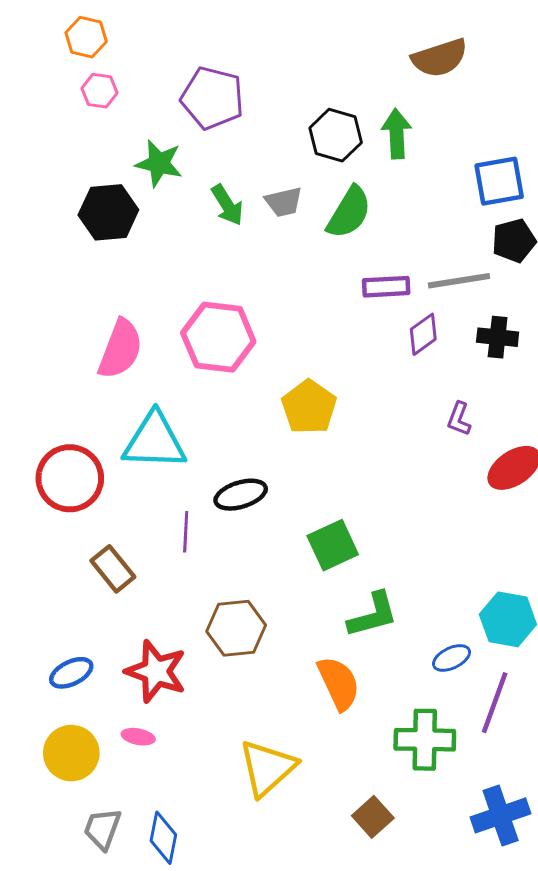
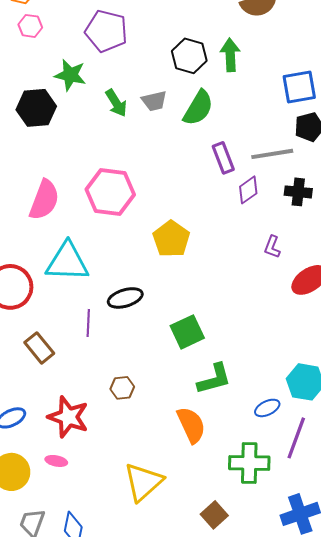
purple rectangle: (386, 287) -> (223, 158), turned 72
brown hexagon: (236, 628) -> (122, 388), size x0.6

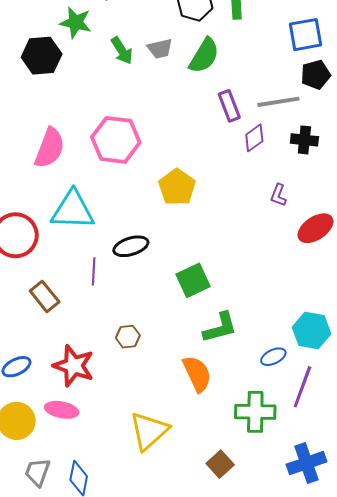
pink ellipse: (56, 461) -> (62, 410), size x1.5

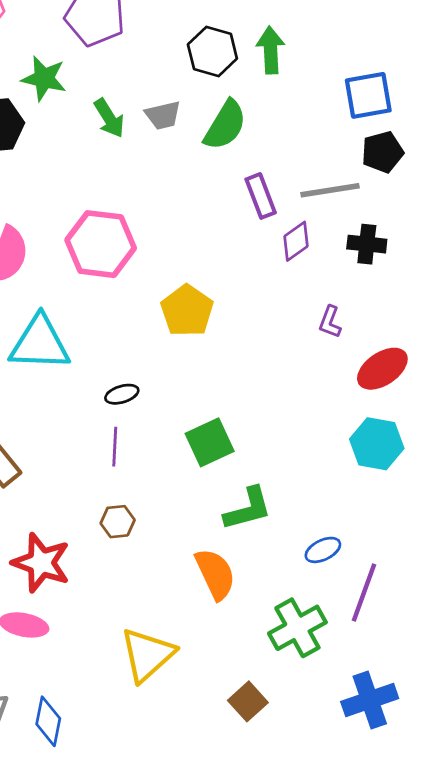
black ellipse: (131, 246) -> (122, 394), size x0.7
purple line: (94, 271) -> (115, 447), moved
cyan hexagon: (311, 331) -> (377, 444), moved
green cross: (255, 412) -> (297, 628), turned -30

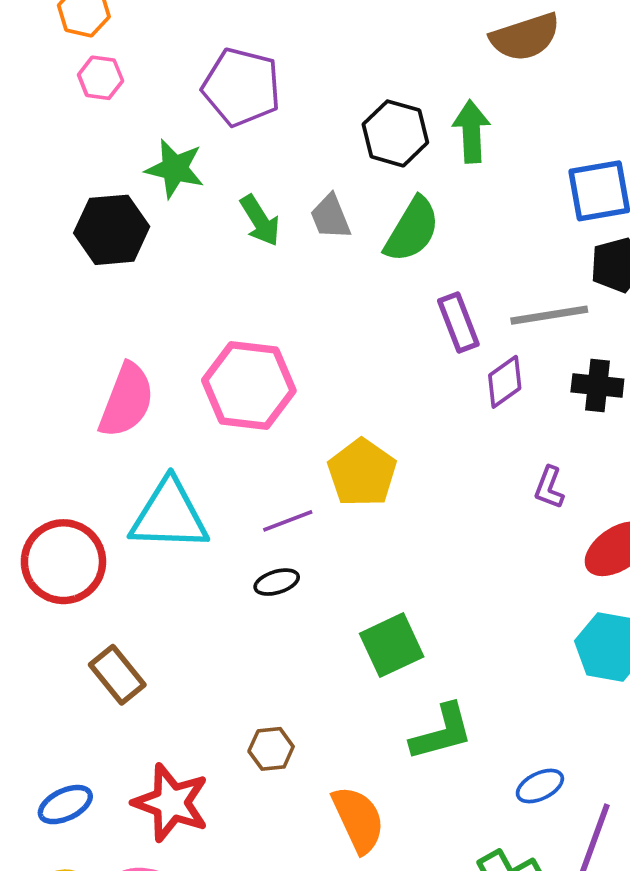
gray trapezoid: (163, 115) -> (330, 217), turned 81
purple line: (115, 447) -> (288, 521), moved, turned 66
orange semicircle: (215, 574) -> (358, 819), moved

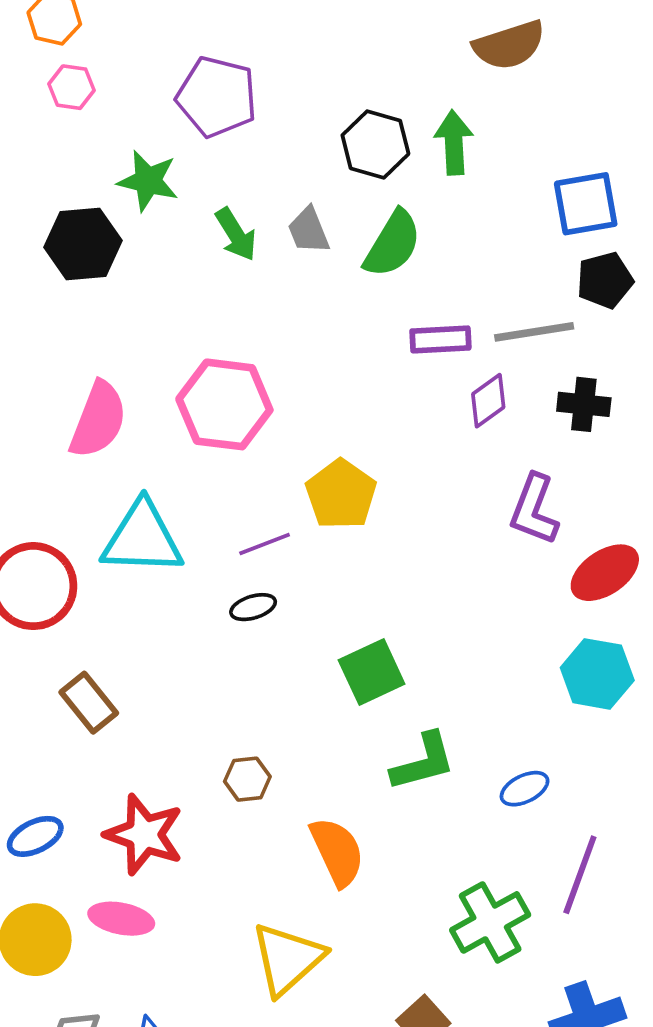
purple rectangle: (458, 322) -> (440, 339), turned -72
purple L-shape: (549, 488) -> (534, 510), size x1.6
blue ellipse: (540, 786) -> (525, 789), moved

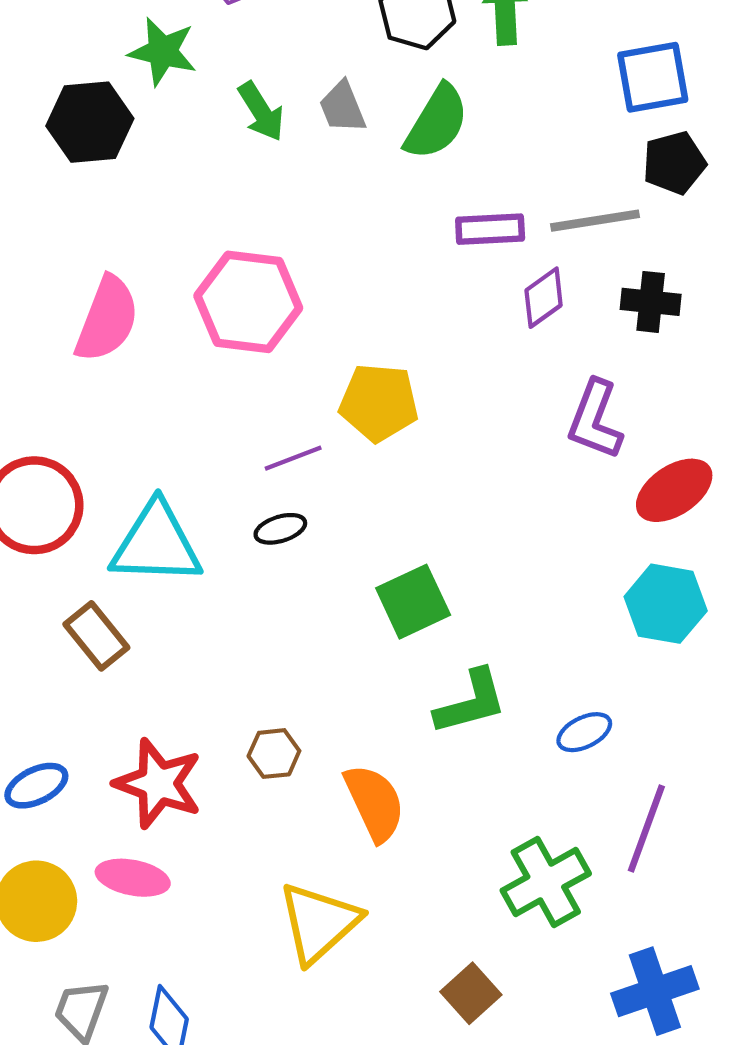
yellow pentagon: (341, 494) -> (379, 403), turned -30
cyan triangle: (142, 538) -> (156, 544), moved
brown hexagon: (247, 779) -> (274, 754), moved

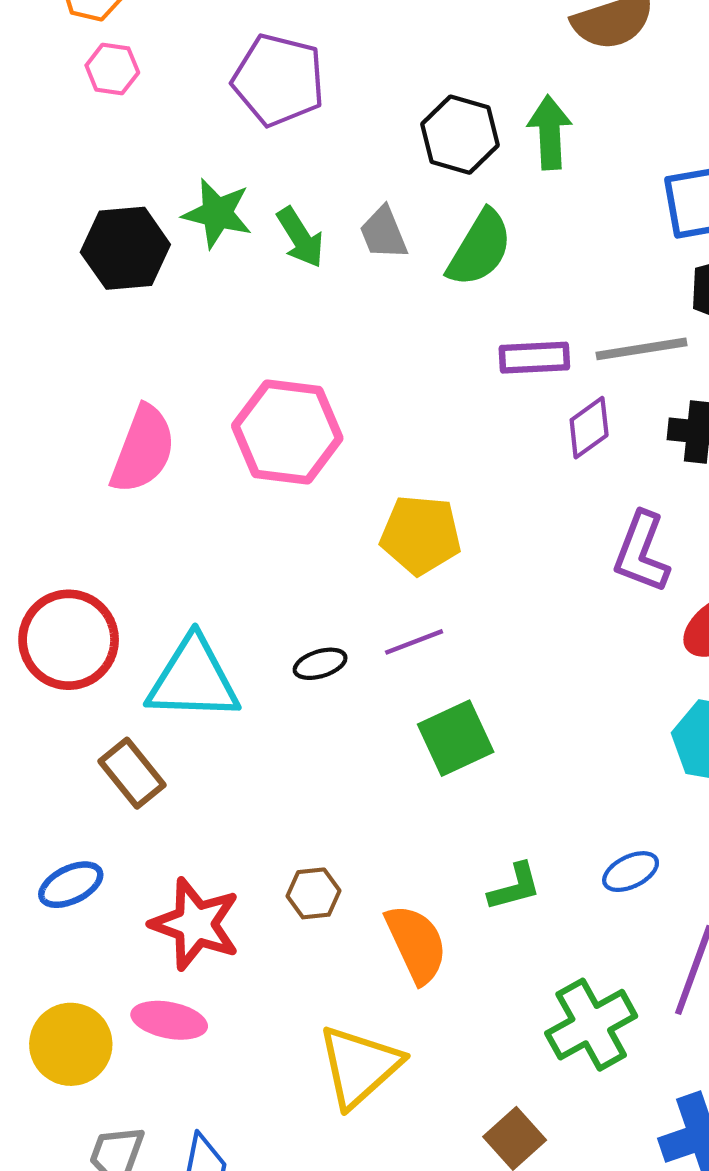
green star: (163, 52) -> (217, 213), moved
purple line: (293, 458) -> (414, 642), moved
green L-shape: (471, 702) -> (515, 887), moved, size x0.7
blue ellipse: (36, 786) -> (71, 885), moved

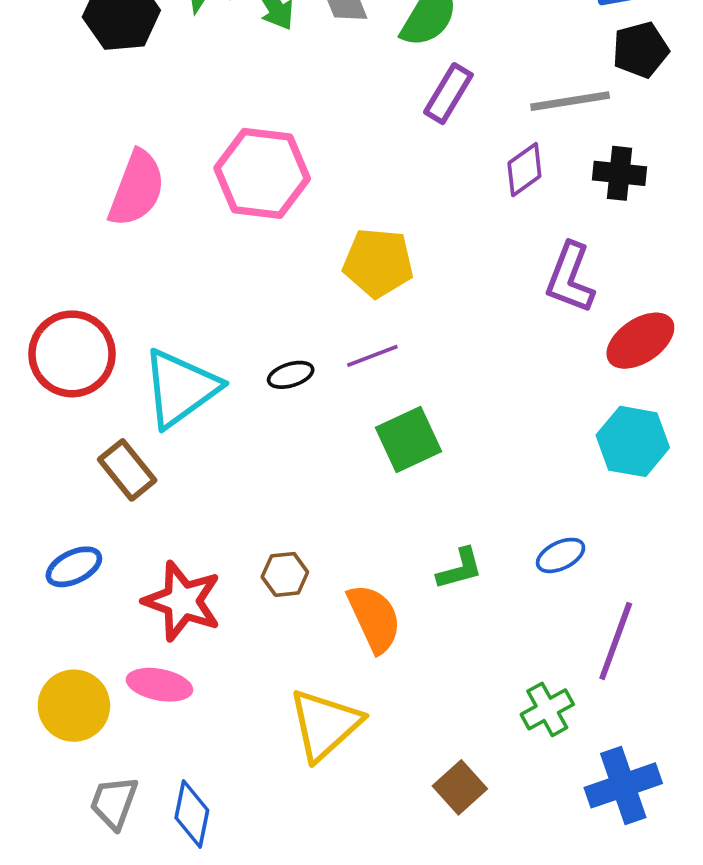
purple rectangle: (534, 358) -> (448, 94), moved, turned -56
cyan triangle: (193, 679) -> (180, 388), turned -38
green cross: (591, 1025) -> (547, 709), moved, size x0.7

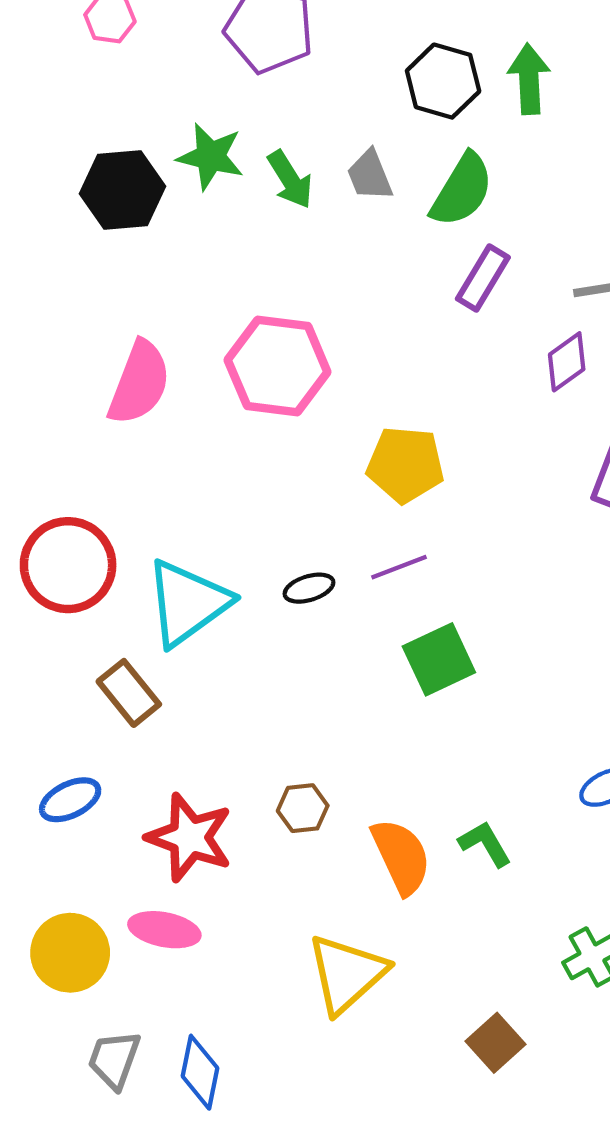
green L-shape: (460, 569) -> (485, 844), moved, turned -105

